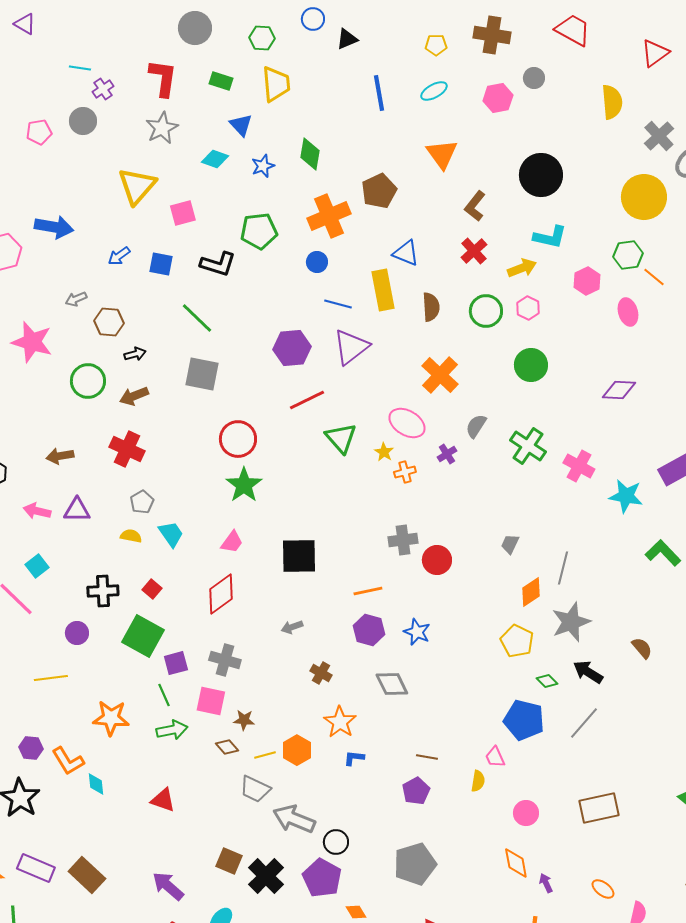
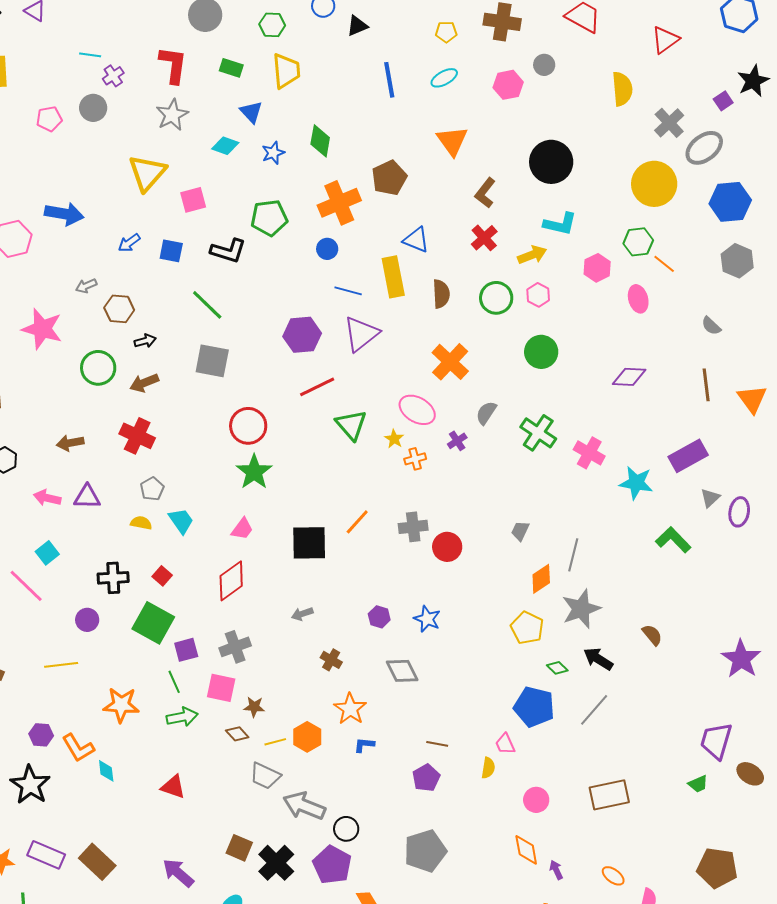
orange line: (368, 591) -> (357, 522), moved, turned -36
purple hexagon: (369, 630) -> (379, 617), size x0.7
gray cross: (225, 660) -> (235, 647), turned -36

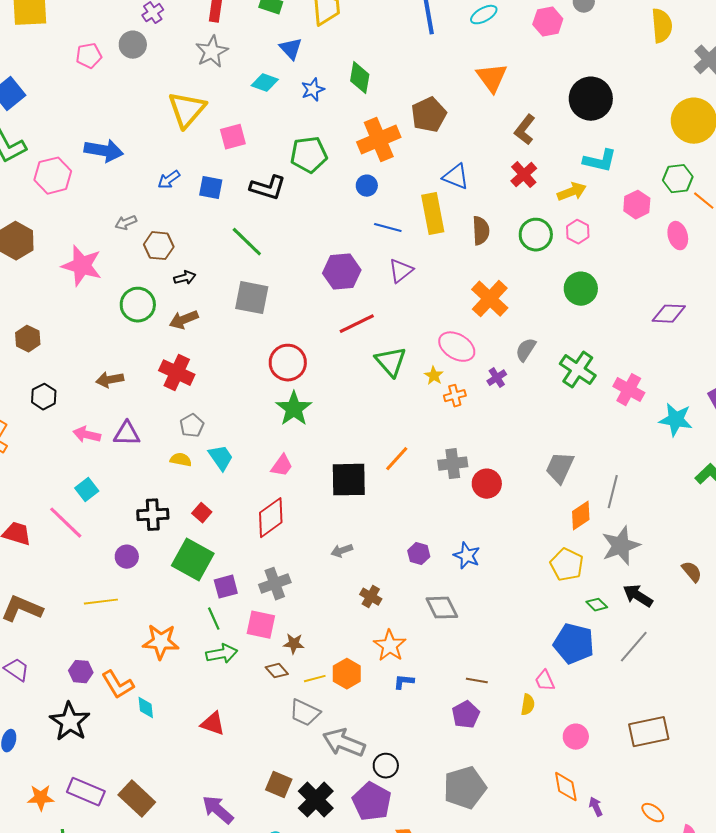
purple triangle: (361, 334) -> (401, 271), size x0.7
gray trapezoid: (520, 531) -> (560, 468), size x1.6

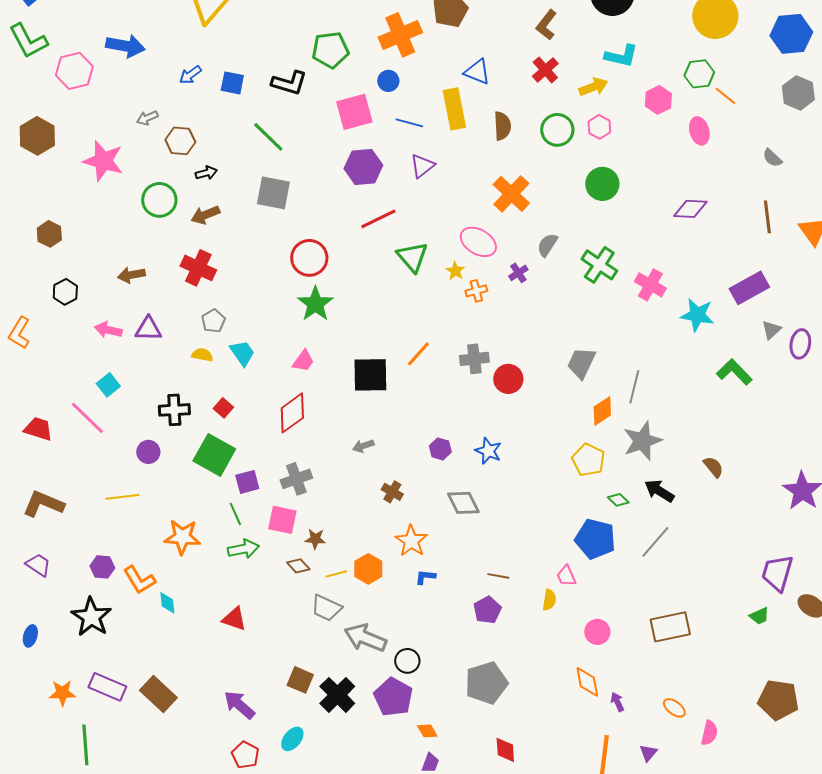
pink square: (233, 137) -> (354, 112), moved, size x1.4

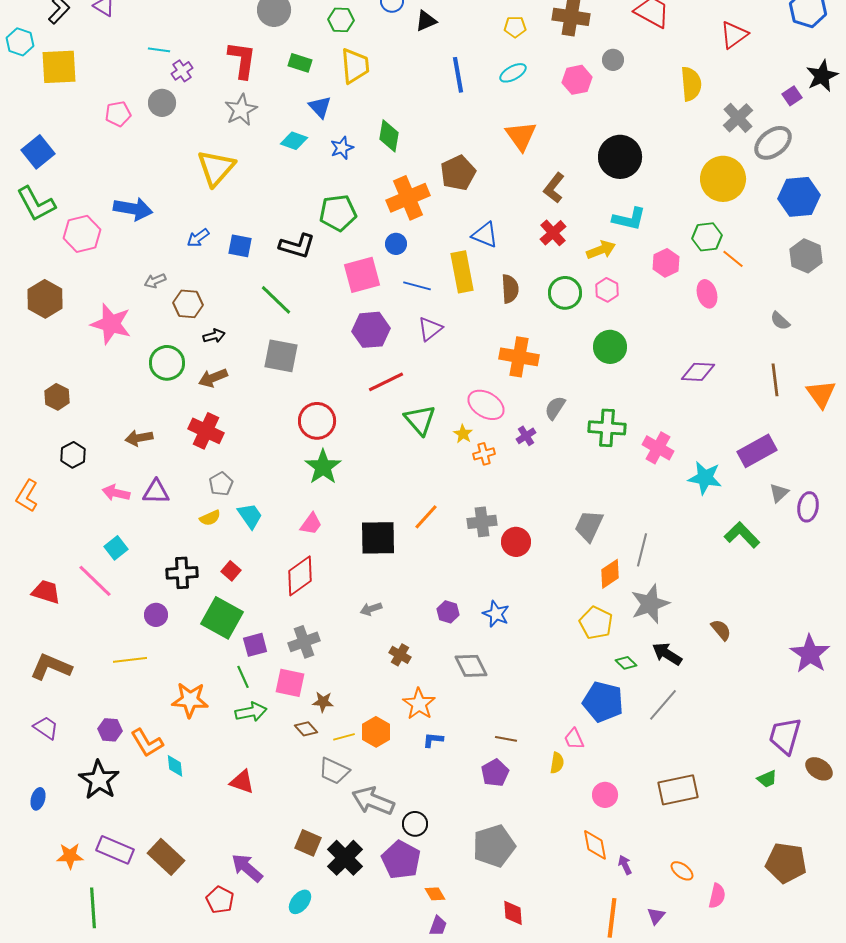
orange cross: (511, 194) -> (519, 357), turned -33
green cross: (599, 265) -> (607, 428), turned -30
yellow semicircle: (202, 355) -> (210, 518), turned 145
red pentagon: (245, 755) -> (220, 900), moved

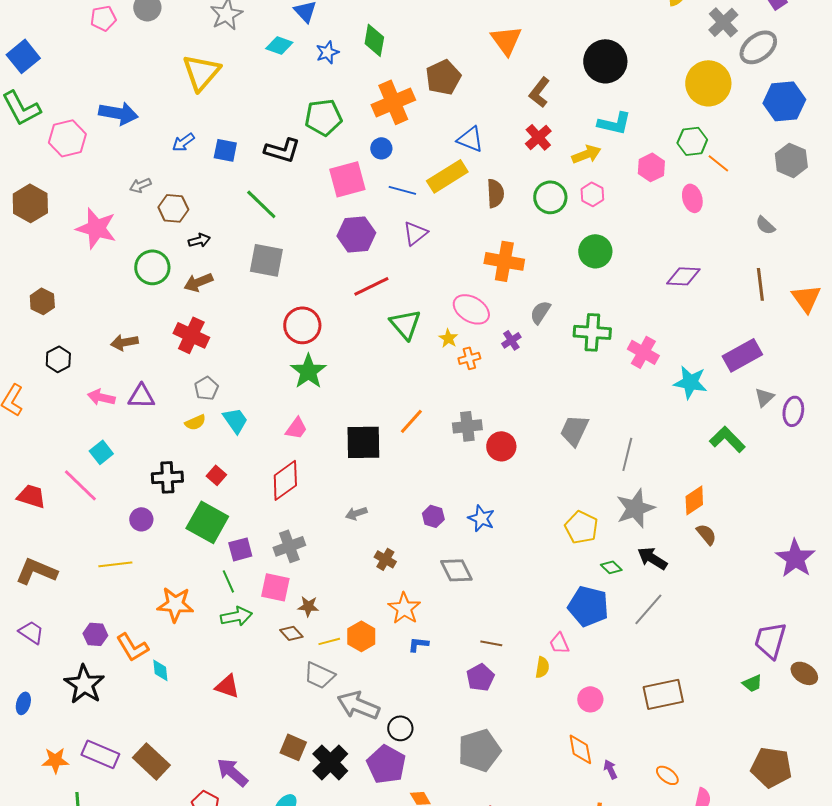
yellow rectangle: (462, 272) -> (447, 176), turned 69
orange diamond: (610, 574) -> (694, 500), moved

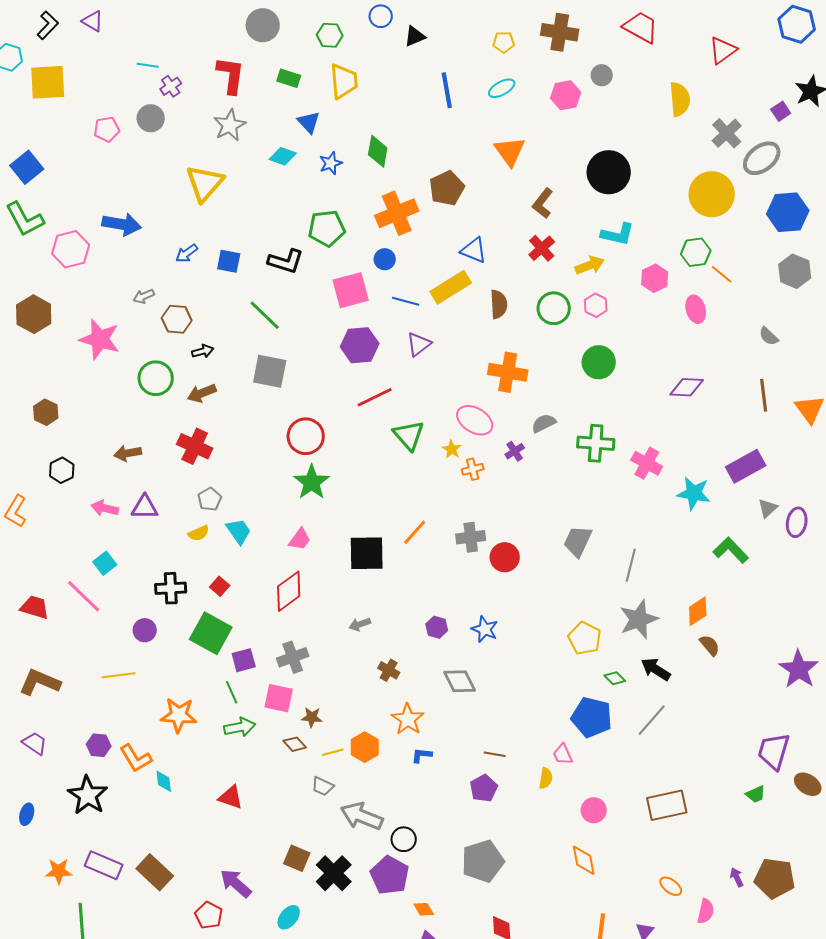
gray semicircle: (540, 312) -> (544, 423), turned 30
gray trapezoid: (319, 675) -> (323, 786), size x0.7
purple arrow: (610, 769) -> (737, 877), moved

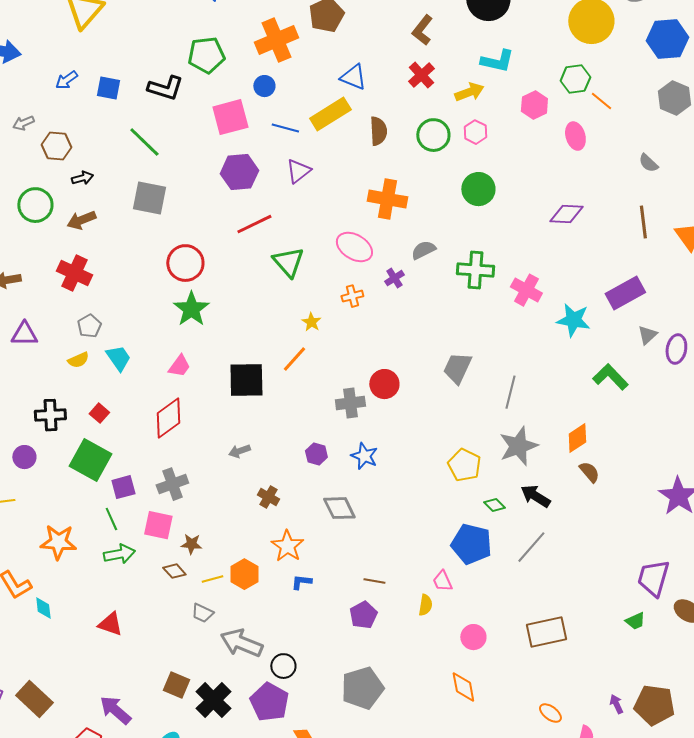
yellow star: (452, 449) -> (311, 322), moved
gray cross: (471, 537) -> (350, 403), moved

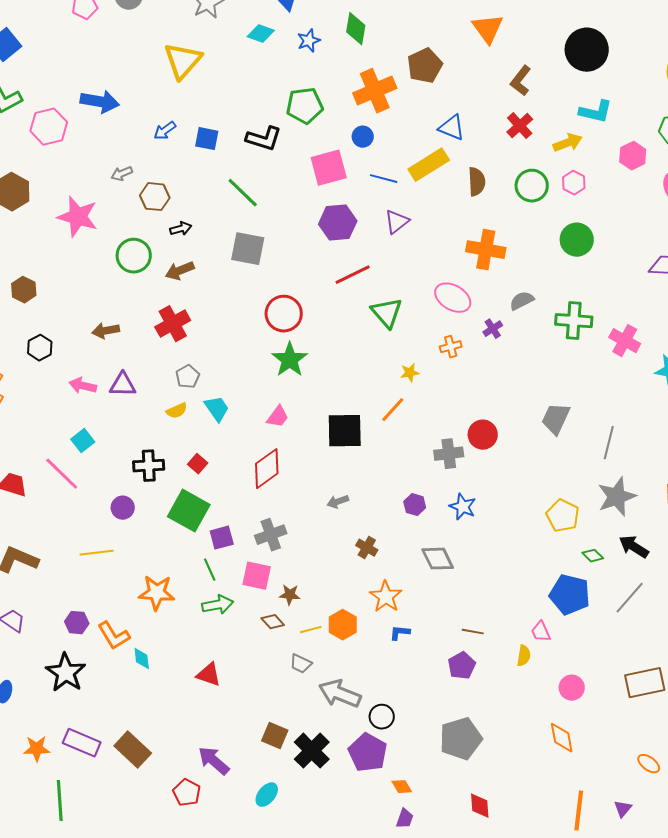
red cross: (74, 273) -> (173, 324), turned 36
yellow star: (311, 322) -> (410, 373), turned 30

